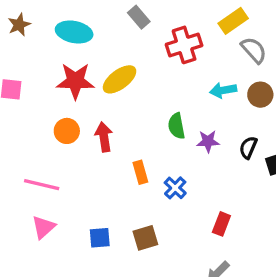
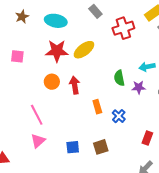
cyan arrow: (223, 90) -> (147, 67), moved
pink line: (42, 185) -> (37, 115), turned 50

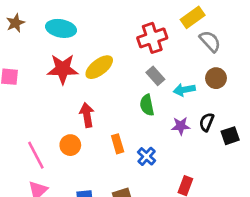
gray rectangle: (95, 11) -> (155, 76), moved
orange circle: (52, 82) -> (70, 145), moved
purple star: (139, 87) -> (181, 126), moved

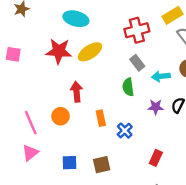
cyan ellipse: (61, 28) -> (76, 19), moved

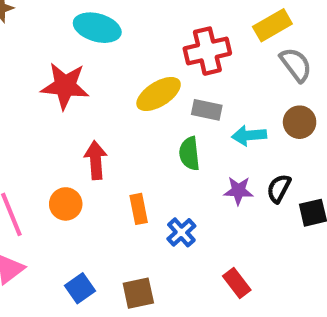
yellow ellipse: (90, 52) -> (159, 94), moved
gray rectangle: (137, 63) -> (207, 110), turned -42
red rectangle: (156, 158) -> (237, 283), turned -63
blue square: (69, 163) -> (80, 288), turned -35

